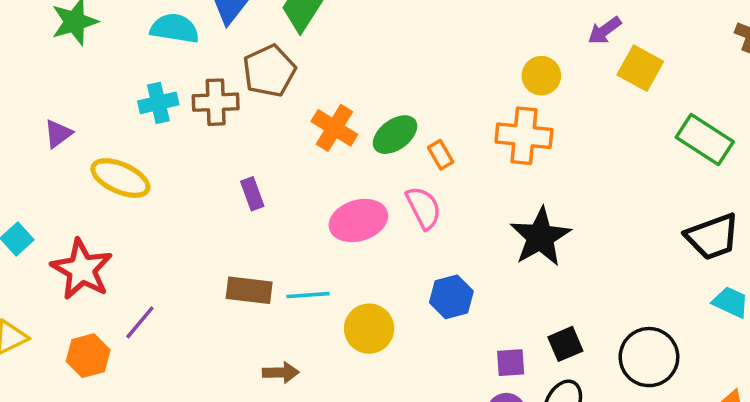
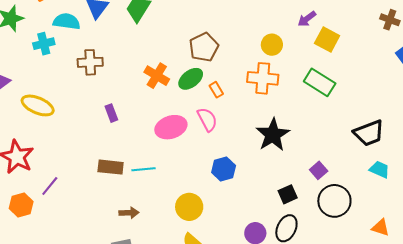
brown pentagon: (269, 71) -> (204, 47), moved
cyan cross: (158, 103) -> (44, 44), moved
green rectangle: (705, 140) -> (320, 82), moved
yellow circle: (369, 329) -> (189, 207), moved
purple square: (511, 363) -> (319, 170), moved, turned -36

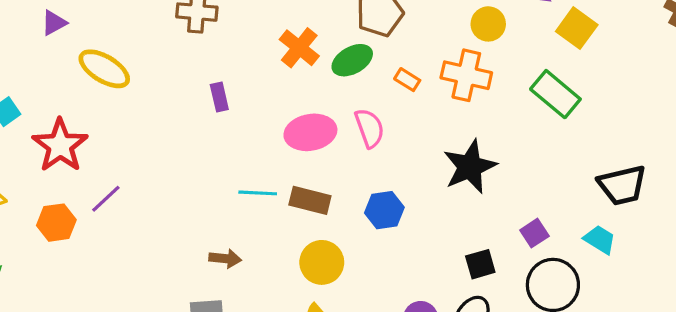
orange rectangle: (216, 90) -> (407, 80), moved, turned -35
brown rectangle: (111, 167) -> (310, 200), moved
cyan trapezoid: (380, 169) -> (600, 240), moved

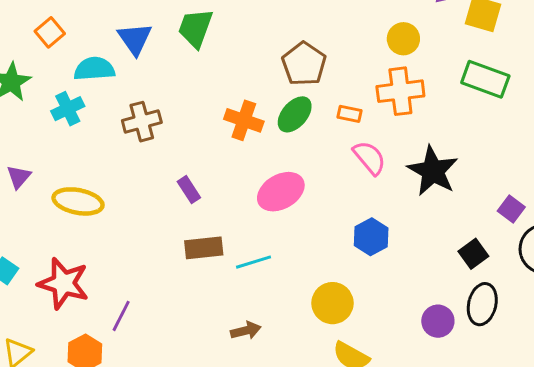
pink semicircle: (370, 128) -> (369, 158), moved
brown rectangle: (310, 200) -> (204, 248), moved

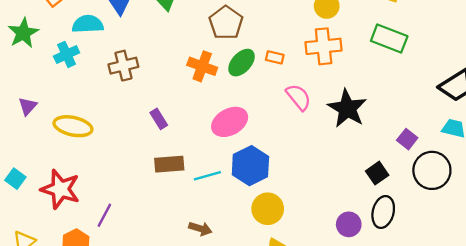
brown pentagon: (304, 64) -> (226, 23), moved
orange rectangle: (350, 114) -> (275, 57), moved
blue hexagon: (371, 237) -> (250, 166), moved, size x1.4
brown arrow: (246, 331) -> (200, 229), turned 30

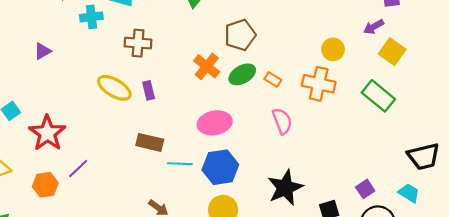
black star: (347, 108) -> (285, 188), moved
purple rectangle: (159, 119) -> (149, 90), moved
yellow ellipse: (73, 126) -> (114, 88), moved

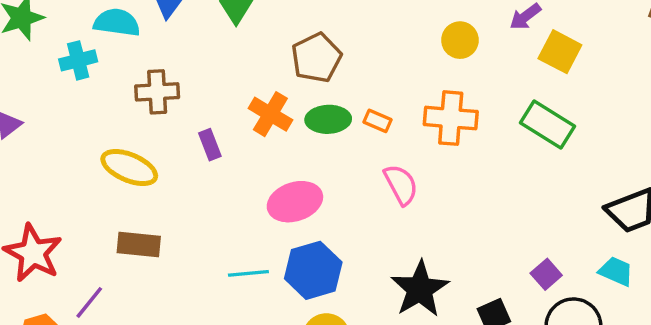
yellow circle: (333, 49) -> (460, 40), moved
green ellipse: (242, 74) -> (328, 119), turned 35
purple rectangle: (149, 90) -> (210, 145), moved
brown rectangle: (150, 142) -> (139, 244), moved

